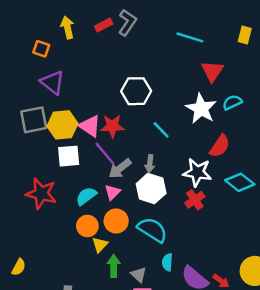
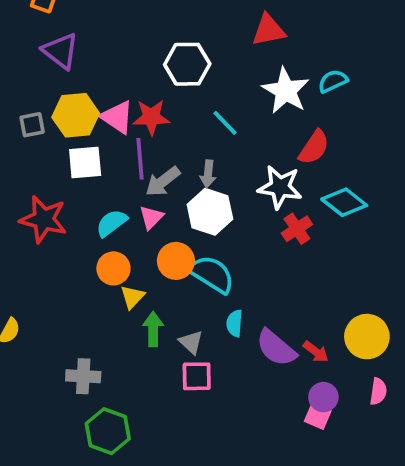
red triangle: (212, 71) -> (269, 30), moved, turned 45
gray square: (34, 120) -> (32, 125), moved, size x0.6
purple line: (105, 154) -> (140, 159), turned 35
red cross: (195, 200) -> (297, 229), moved
orange circle: (116, 221) -> (176, 261), moved

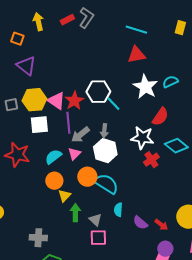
white hexagon: (187, 64) -> (98, 92), moved
red star: (151, 117) -> (74, 101), turned -30
purple semicircle: (276, 348) -> (140, 223), size x0.7

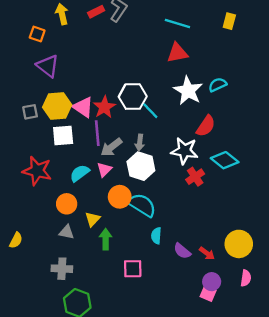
orange circle: (54, 181) -> (67, 204), moved
gray triangle: (95, 220) -> (67, 232), moved, turned -32

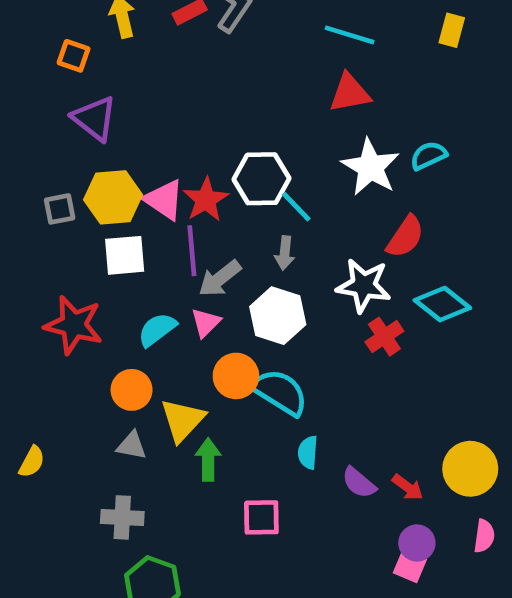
gray arrow: (140, 143) -> (285, 253), moved
yellow triangle: (93, 219) -> (183, 420), size x1.5

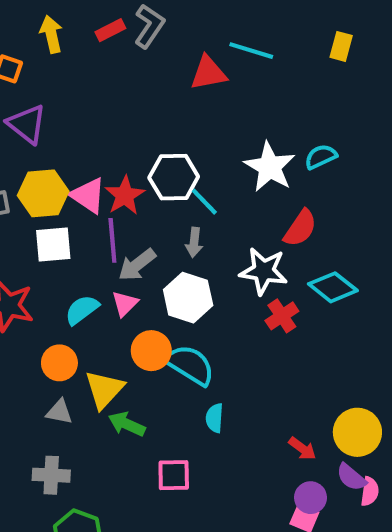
red triangle: (350, 93) -> (208, 73), moved
green arrow: (208, 459) -> (127, 424), turned -66
purple semicircle: (359, 483) -> (351, 477), moved

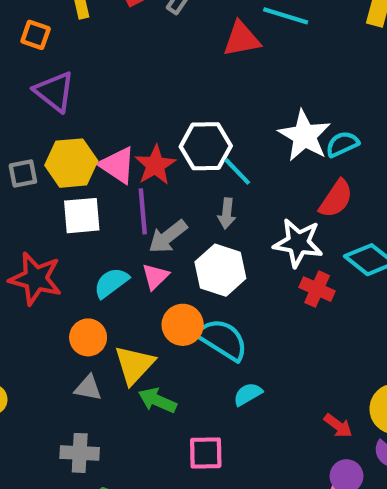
cyan semicircle: (321, 157) -> (342, 144), moved
red cross: (282, 316) -> (317, 289), turned -32
cyan semicircle: (215, 418) -> (248, 394), turned 56

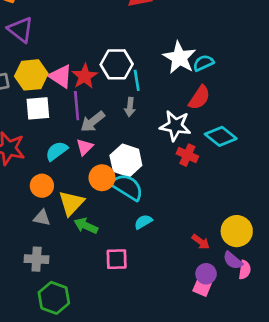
cyan line: (237, 171) -> (137, 80), turned 35
white hexagon: (220, 270) -> (126, 160), moved

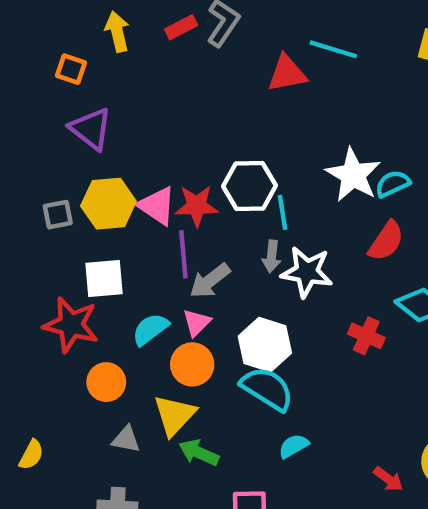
red star: (85, 76) -> (197, 206), turned 30
white square: (38, 108) -> (104, 279), moved
white star: (175, 126) -> (307, 272), moved
orange circle: (102, 178) -> (192, 364), moved
orange circle: (42, 186) -> (106, 382), moved

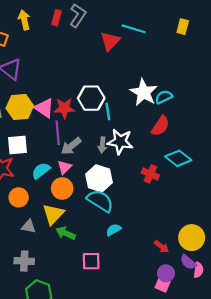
red rectangle: (181, 27) -> (57, 18), turned -48
red triangle: (287, 74) -> (110, 41), turned -35
gray arrow: (272, 256) -> (102, 145), moved

